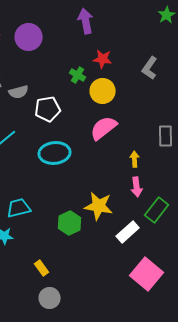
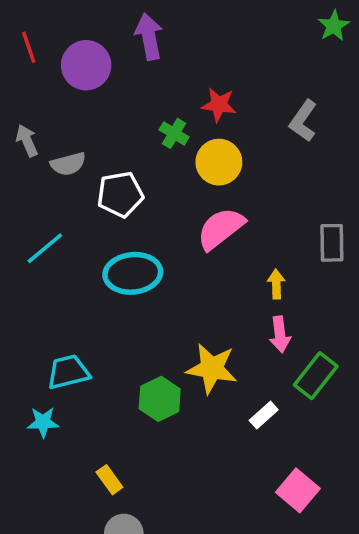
purple arrow: (86, 21) -> (149, 37), moved
white rectangle: (128, 232) -> (264, 415), size x0.7
pink square: (147, 274) -> (298, 490), size x0.7

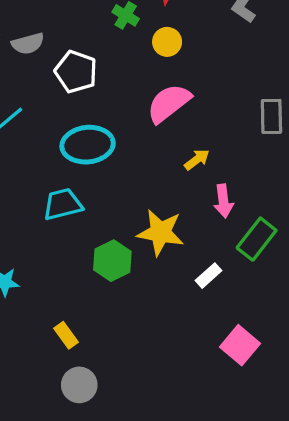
yellow circle: (219, 162) -> (167, 42), size x0.7
white pentagon: (120, 194) -> (76, 72), turned 30
yellow arrow: (276, 284) -> (197, 160), moved, turned 55
cyan trapezoid: (68, 372) -> (63, 204), moved

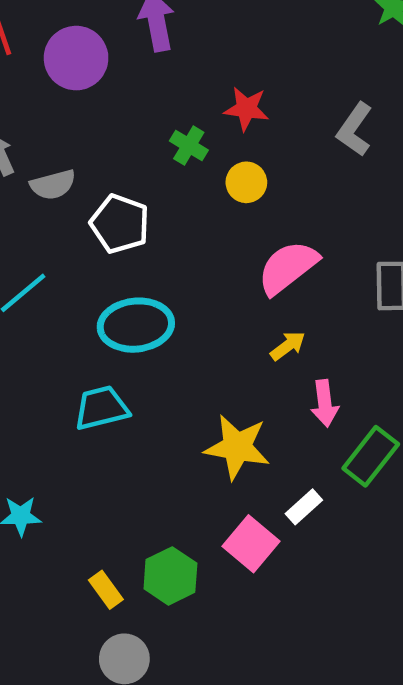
pink semicircle: (169, 103) -> (288, 268), moved
green hexagon: (112, 261) -> (170, 576), moved
pink square: (240, 345) -> (251, 544), moved

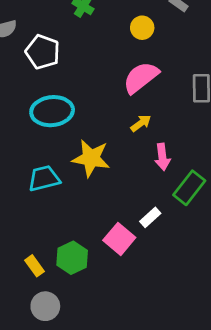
yellow circle: (246, 182) -> (142, 28), moved
cyan trapezoid: (101, 408) -> (44, 178), moved
yellow star: (237, 447) -> (91, 158), moved

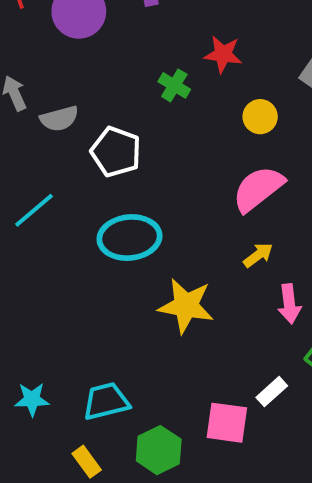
cyan trapezoid: (44, 178) -> (106, 401), moved
pink square: (119, 239) -> (227, 423), turned -32
yellow rectangle: (35, 266) -> (87, 462), moved

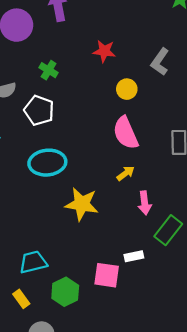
green cross: (174, 85) -> (49, 70), moved
pink semicircle: (258, 189) -> (126, 133), turned -76
white rectangle: (272, 392) -> (134, 256), turned 30

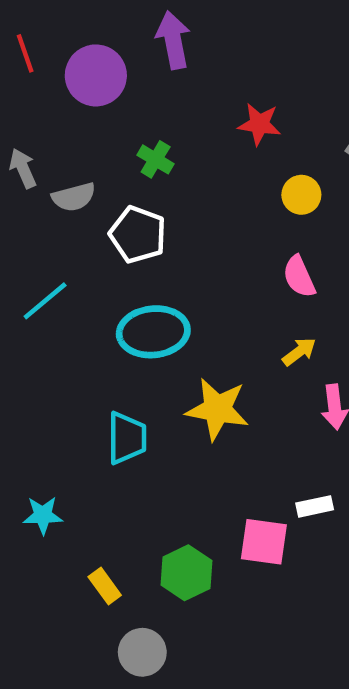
pink semicircle: (126, 133) -> (299, 277), size x0.7
cyan trapezoid: (33, 262) -> (127, 438), moved, turned 104

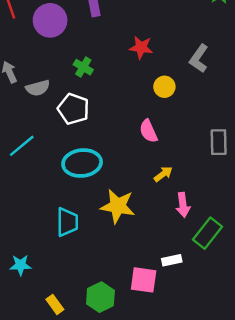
pink semicircle: (299, 277) -> (148, 131), moved

